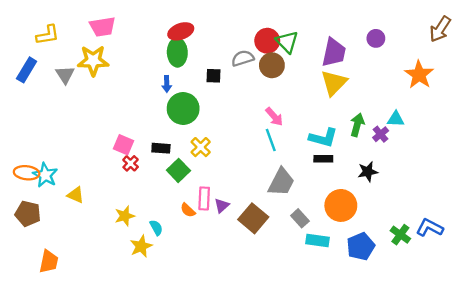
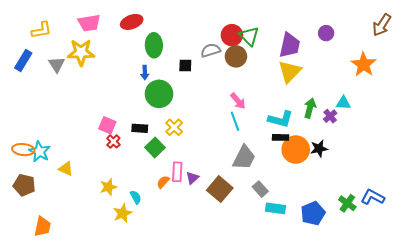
red ellipse: (181, 31) -> (132, 22), moved
orange circle: (341, 205) -> (296, 150), moved
orange semicircle: (188, 210) -> (163, 182), turned 88

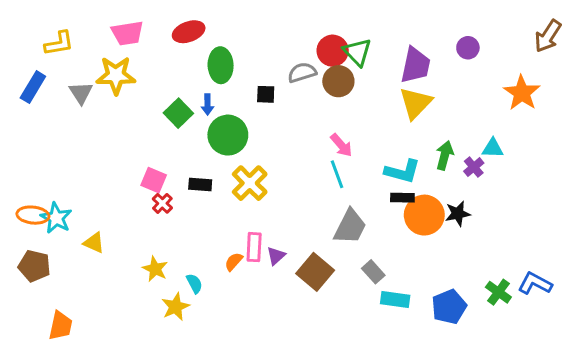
yellow cross: (174, 127) -> (250, 183), size x1.4
green square: (155, 148) -> (178, 113), moved
yellow star: (108, 187) -> (155, 269), turned -30

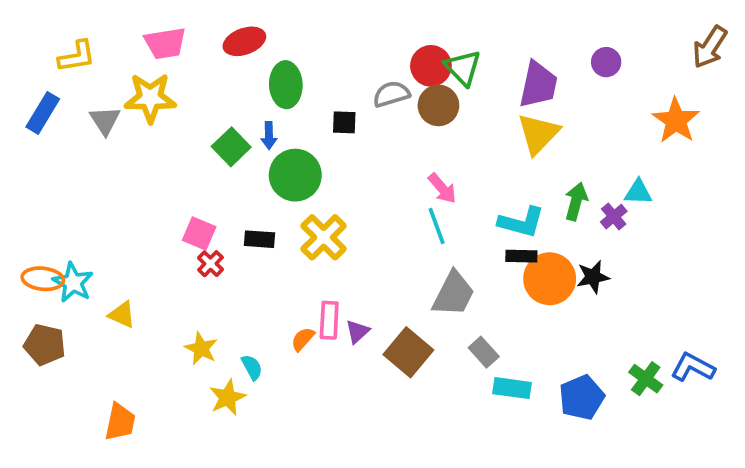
orange trapezoid: (61, 326) -> (120, 422), moved

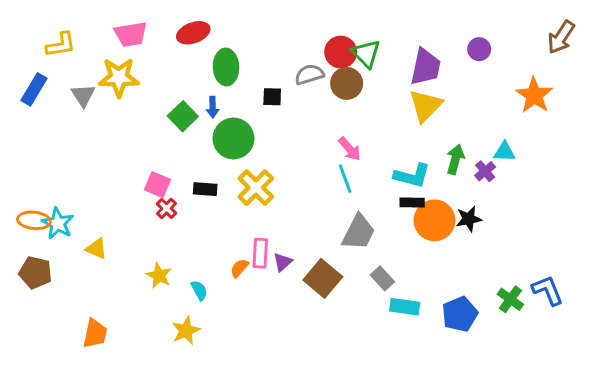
blue L-shape: (693, 367) -> (548, 290), turned 40
yellow star: (227, 397) -> (186, 331), moved

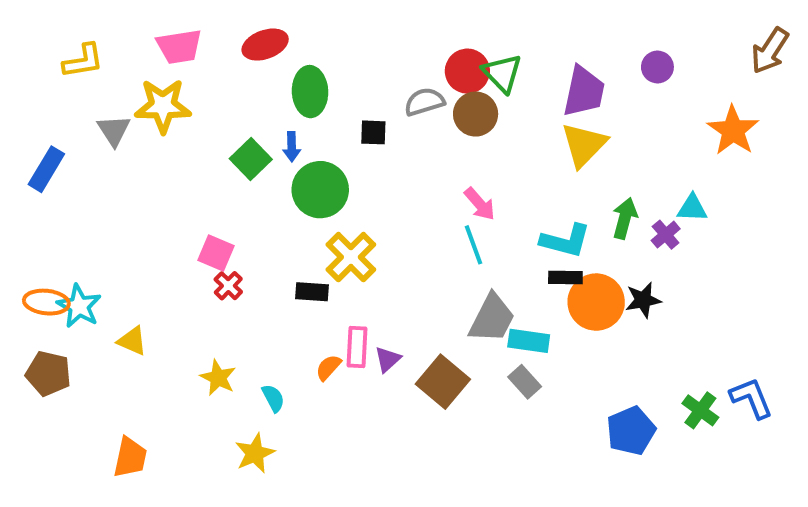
blue rectangle: (34, 89) -> (46, 169), moved
black rectangle: (205, 189) -> (312, 292), moved
cyan rectangle: (405, 307) -> (529, 341), moved

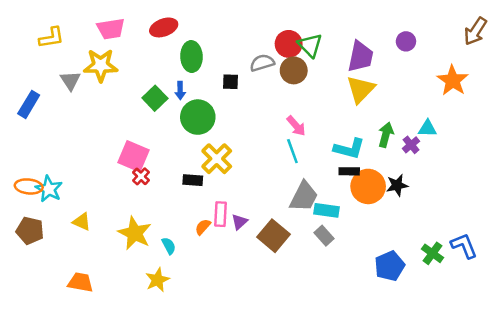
pink square: (216, 253) -> (133, 156), size x1.4
yellow triangle: (132, 341) -> (82, 222), moved
yellow star: (218, 378) -> (135, 233), size x1.5
orange trapezoid: (130, 457) -> (80, 282), turned -92

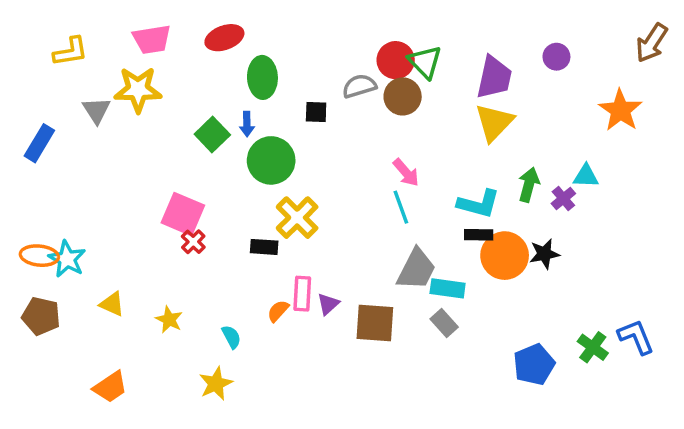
yellow star: (135, 233) -> (169, 320), moved, size x0.6
brown square: (273, 236) -> (375, 323), turned -36
orange trapezoid: (80, 282) -> (110, 387), turned 136

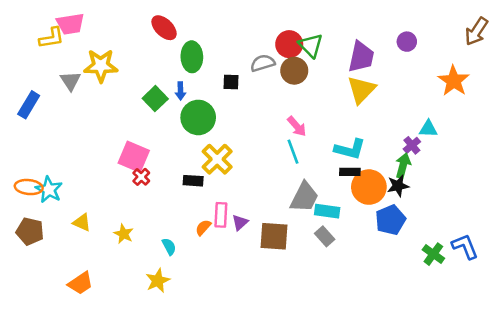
red ellipse: (224, 38) -> (164, 28), turned 64
pink trapezoid: (152, 39) -> (70, 24), moved
green arrow: (529, 185) -> (403, 166), moved
blue pentagon: (534, 365) -> (390, 220), moved

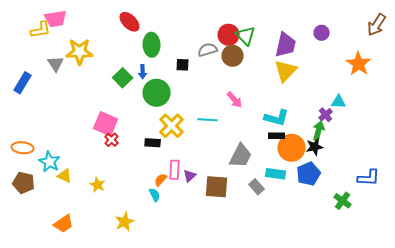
cyan line: (293, 152) -> (208, 120), moved, turned -66
cyan star: (49, 190) -> (50, 162), moved
cyan rectangle: (327, 211) -> (276, 174), moved
cyan semicircle: (169, 246) -> (155, 195), moved
blue L-shape: (465, 246) -> (369, 178), moved, turned 115

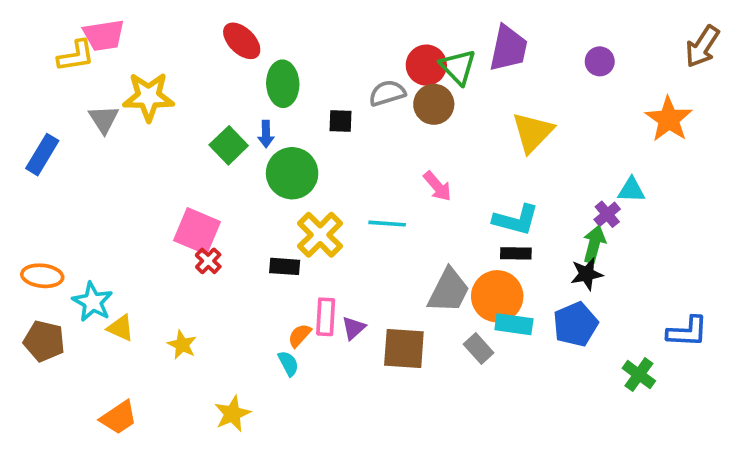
purple trapezoid: (286, 45) -> (508, 48), moved
orange circle: (292, 148) -> (497, 296), moved

